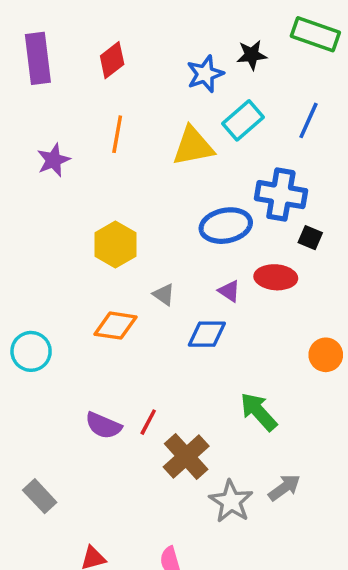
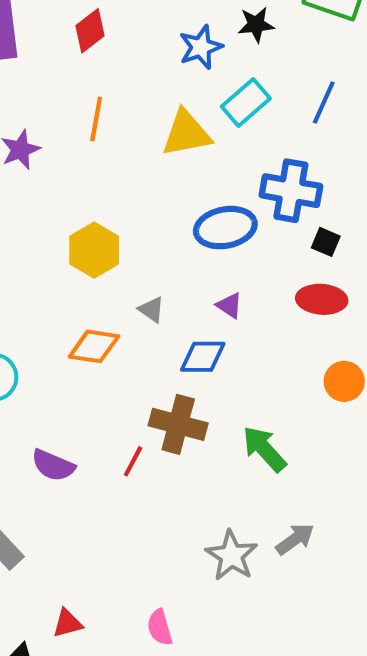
red ellipse: (276, 277) -> (322, 299), moved
purple semicircle: (103, 426) -> (53, 465), moved
brown cross: (186, 457) -> (178, 424), moved, turned -33

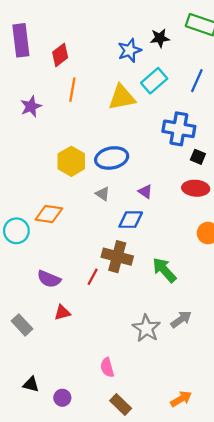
red diamond: (90, 31) -> (60, 55), moved
blue ellipse: (225, 228) -> (112, 158), moved
orange diamond: (94, 346) -> (49, 214), moved
red triangle: (67, 623) -> (62, 313), moved

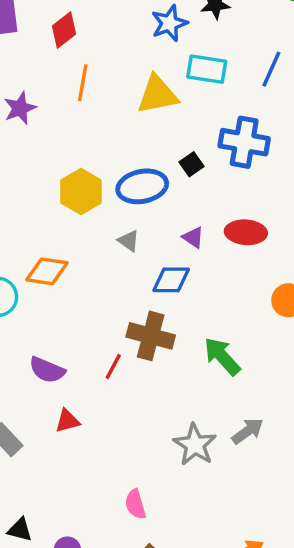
cyan rectangle: (154, 81) -> (207, 69), turned 50
black square: (198, 157) -> (191, 164), moved, turned 32
red ellipse: (196, 188) -> (246, 232), moved

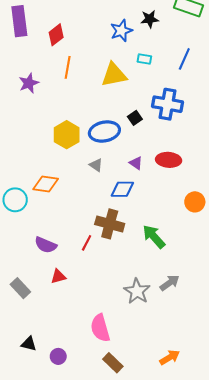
cyan rectangle: (207, 69) -> (144, 59), size x0.6
pink semicircle: (135, 504) -> (100, 328), size x1.5

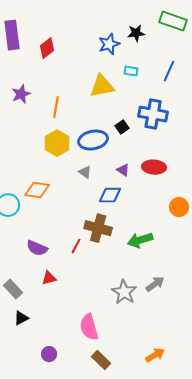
orange line: (68, 67) -> (56, 107), moved
green arrow: (154, 237) -> (140, 240), turned -65
black triangle: (29, 344) -> (21, 318), moved, turned -42

